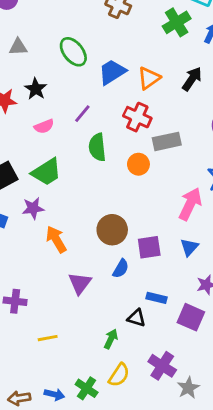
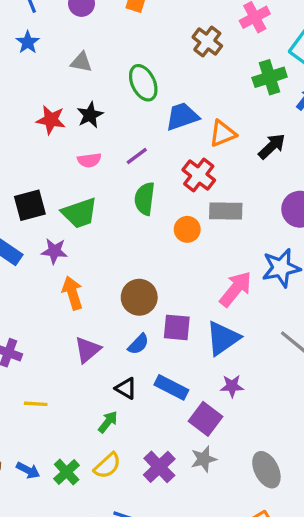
blue triangle: (189, 247) -> (223, 338), size x1.6
blue rectangle: (157, 298) -> (171, 387), size x1.4
black triangle: (137, 318) -> (126, 388), moved
gray star: (188, 388) -> (204, 459), moved

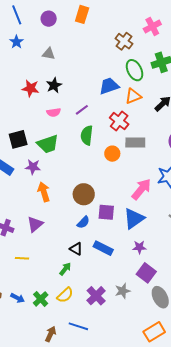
green ellipse: (143, 83) -> (134, 70), moved
purple triangle: (88, 350) -> (35, 224), moved
purple square: (206, 419) -> (146, 273), moved

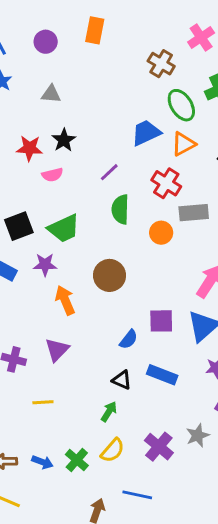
pink semicircle: (54, 112) -> (52, 175), moved
brown circle: (84, 194) -> (110, 275), moved

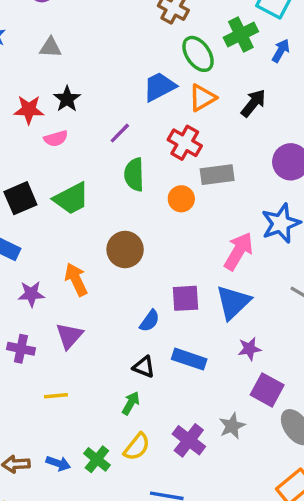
purple star: (45, 265) -> (31, 294), moved

